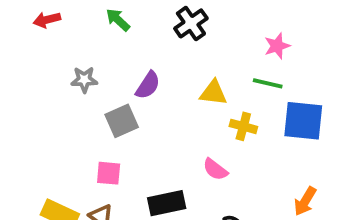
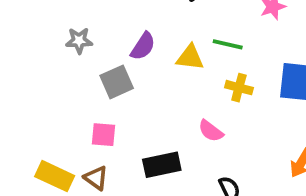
green line: (268, 83) -> (228, 44), moved
yellow triangle: (213, 93) -> (190, 58), moved

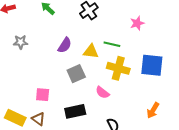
gray star: (79, 41) -> (21, 42), moved
gray square: (117, 82) -> (76, 74), moved
yellow cross: (239, 88) -> (118, 68), size x1.5

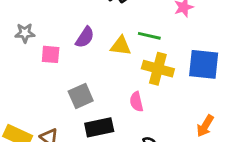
gray square: (76, 74) -> (81, 96), moved
pink semicircle: (102, 93) -> (136, 102), turned 40
pink square: (43, 95) -> (51, 54), moved

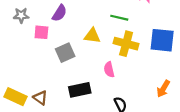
purple semicircle: (85, 37) -> (59, 13), moved
yellow triangle: (121, 46) -> (92, 36), moved
gray square: (81, 96) -> (65, 53), moved

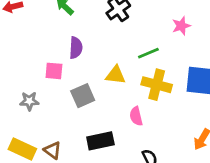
purple semicircle: (59, 13) -> (76, 48), turned -30
gray star: (21, 15) -> (29, 101), moved
green line: (119, 18) -> (148, 53), turned -36

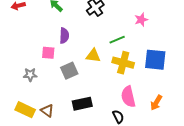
pink semicircle: (136, 116) -> (128, 97), moved, size x1.5

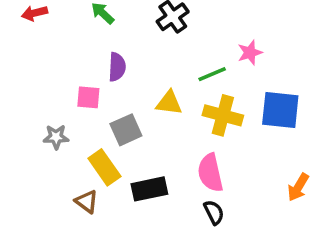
pink star: (141, 20) -> (250, 53), moved
pink semicircle: (128, 97) -> (210, 173), moved
orange arrow: (156, 103) -> (298, 187), moved
yellow rectangle: (25, 110) -> (104, 167), moved, turned 30

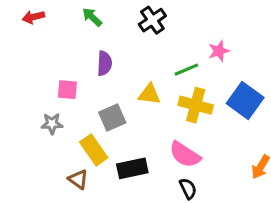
pink square: (88, 97) -> (67, 90), moved
blue square: (280, 110) -> (245, 100), turned 30
pink semicircle: (210, 173) -> (185, 155), turned -44

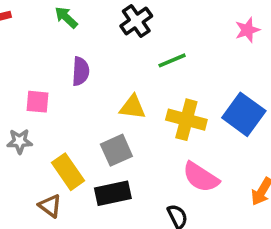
pink star: (219, 51) -> (247, 30), moved
green line: (186, 70) -> (172, 60), moved
gray square: (112, 117) -> (116, 150), moved
pink semicircle: (185, 155) -> (201, 177), moved

